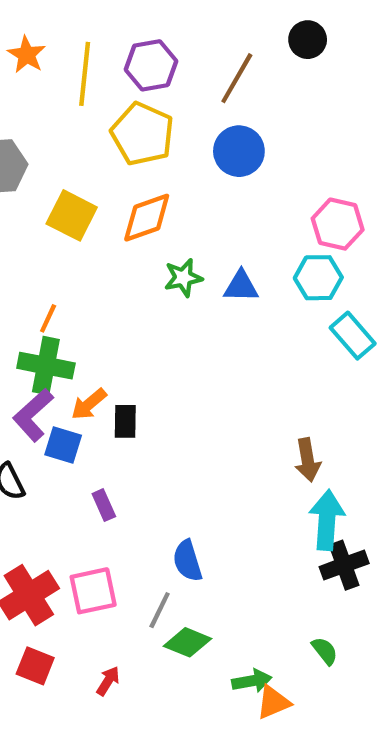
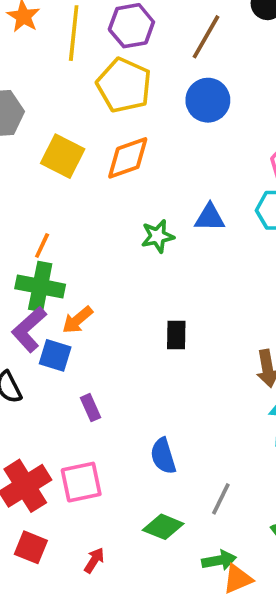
green star: (183, 278) -> (158, 236), moved
black rectangle: (125, 421) -> (176, 335), moved
gray line: (160, 610) -> (221, 499), moved

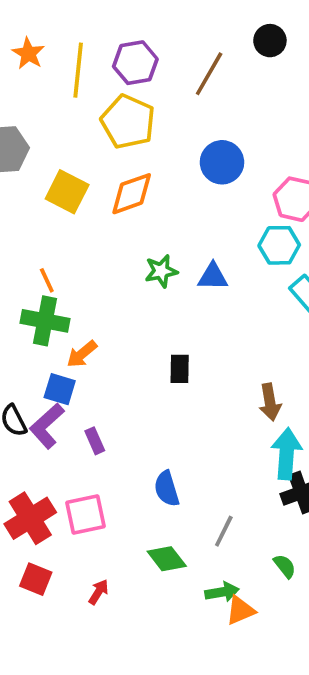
blue circle: (208, 100) -> (222, 162), moved
blue triangle: (210, 218) -> (213, 277), moved
orange line: (42, 245) -> (47, 280), turned -50
purple L-shape: (29, 329) -> (47, 426), moved
green diamond: (163, 527) -> (167, 559), turned 30

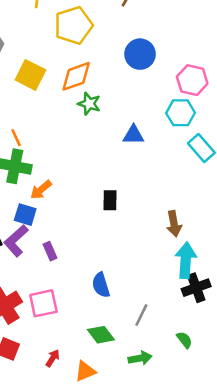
yellow pentagon: (128, 122) -> (73, 25), turned 30
green star: (161, 271) -> (89, 104), moved, turned 30
orange triangle: (240, 610) -> (85, 371), moved

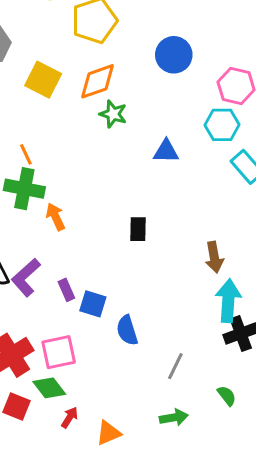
orange arrow: (41, 190) -> (55, 217), turned 105
blue square: (25, 215) -> (93, 304), moved
green diamond: (101, 335) -> (49, 388), moved

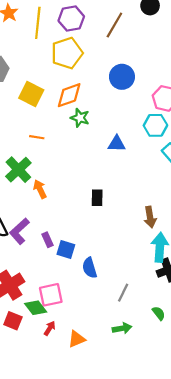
orange line: (26, 154) -> (37, 137), moved, turned -56
green cross: (24, 189) -> (18, 170), turned 36
pink square: (59, 352) -> (51, 295), moved

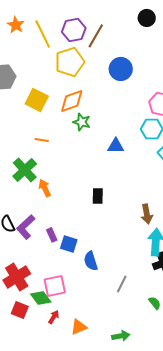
yellow line: (38, 23) -> (43, 34), turned -32
brown line: (114, 25) -> (96, 36), moved
blue circle: (122, 77) -> (121, 69), moved
green arrow: (122, 328) -> (121, 336), moved

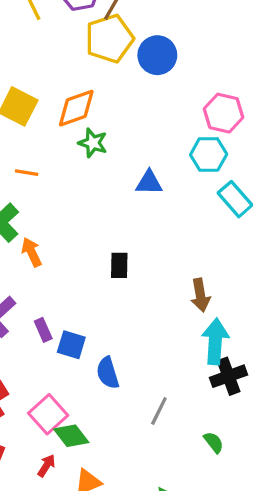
yellow pentagon: (70, 62) -> (109, 39), moved
pink square: (55, 286) -> (48, 414), turned -30
green diamond: (41, 298) -> (71, 436), moved

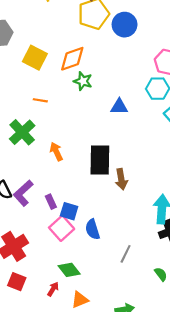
orange arrow: (32, 252) -> (56, 151), moved
black rectangle: (119, 265) -> (100, 160), size x1.8
brown arrow: (200, 295) -> (121, 179), moved
pink square: (48, 414) -> (62, 228), moved

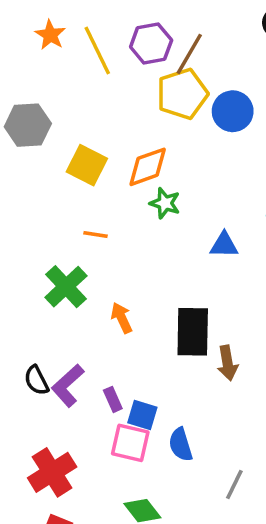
pink square: (62, 228) -> (130, 443), turned -35

